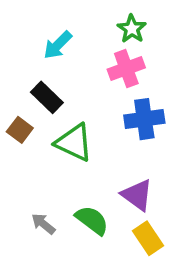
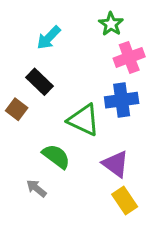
pink cross: (126, 69) -> (129, 57), moved
green triangle: (74, 143) -> (84, 120), moved
green semicircle: (92, 220) -> (56, 156), moved

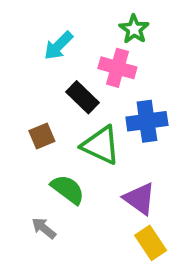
pink cross: (129, 57) -> (117, 68), moved, turned 36
black rectangle: (39, 82) -> (82, 97), moved
brown square: (17, 109) -> (42, 136), moved, turned 30

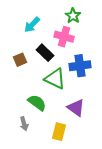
brown square: (42, 136) -> (20, 60), moved
gray arrow: (44, 228) -> (24, 124), turned -144
yellow rectangle: (151, 243) -> (59, 132), moved, turned 48

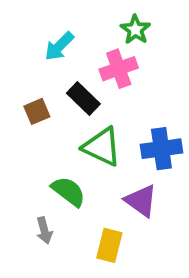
pink cross: (64, 37) -> (119, 69), turned -36
blue cross: (80, 66) -> (161, 149), moved

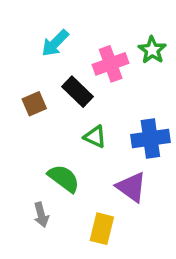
green star: (135, 30) -> (152, 50), moved
green triangle: (102, 147) -> (95, 137), size x0.6

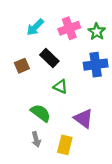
pink cross: (111, 64) -> (69, 28), moved
blue cross: (150, 138) -> (96, 65), moved
gray arrow: (41, 215) -> (36, 139), moved

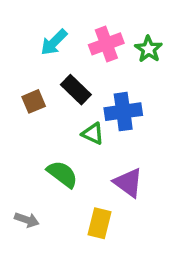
blue cross: (96, 65) -> (123, 112), moved
gray arrow: (36, 139) -> (27, 220), moved, turned -56

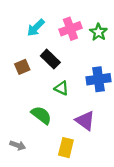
blue cross: (123, 112) -> (98, 79), moved

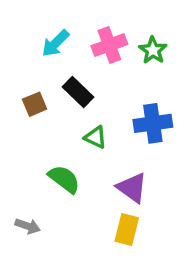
yellow rectangle: (66, 148) -> (127, 230), moved

